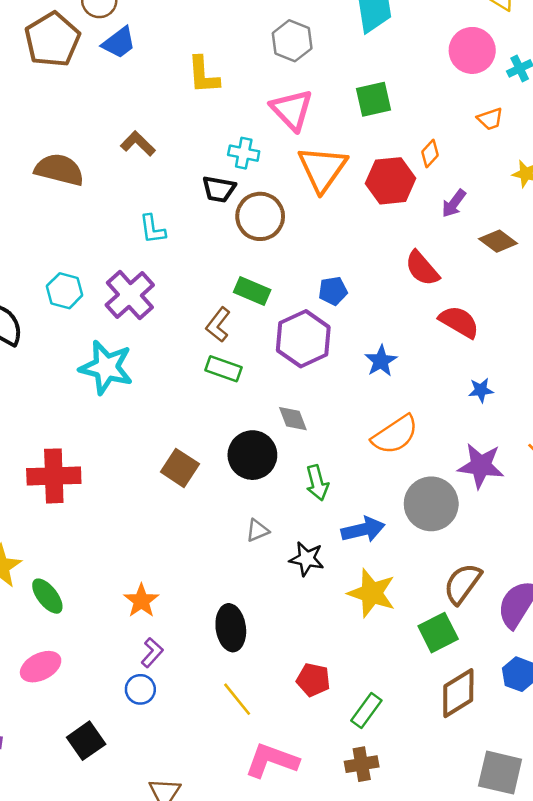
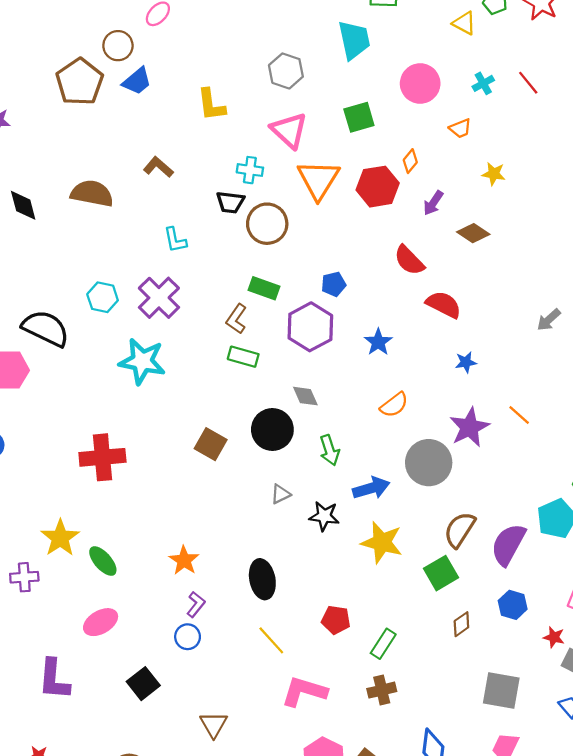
pink circle: (472, 50) -> (420, 84), moved
orange semicircle: (395, 435) -> (394, 405), size x0.7
purple star: (481, 466) -> (469, 427), turned -30
brown diamond: (458, 693) -> (461, 624), size x0.6

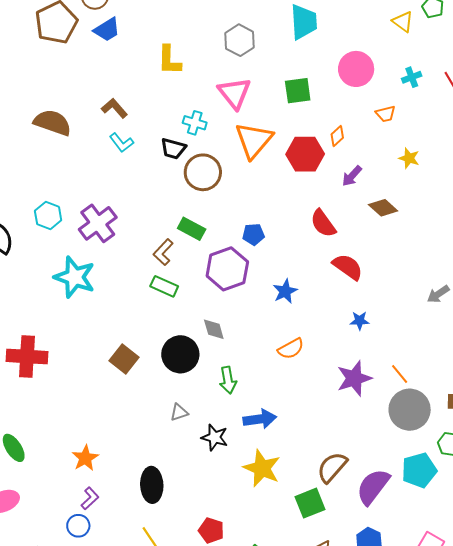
cyan L-shape: (175, 240) -> (121, 143), moved, turned -35
gray circle: (429, 463) -> (410, 410), moved

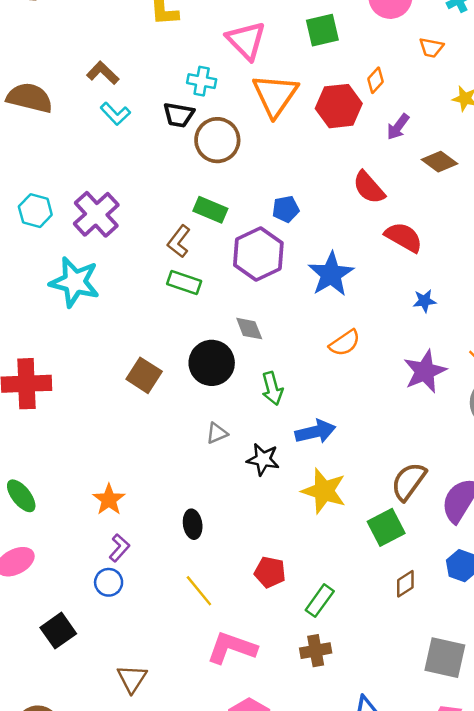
orange trapezoid: (386, 114) -> (431, 48), turned 30
blue star: (285, 291) -> (331, 274), size x1.5
black ellipse: (152, 485) -> (193, 524), size x0.7

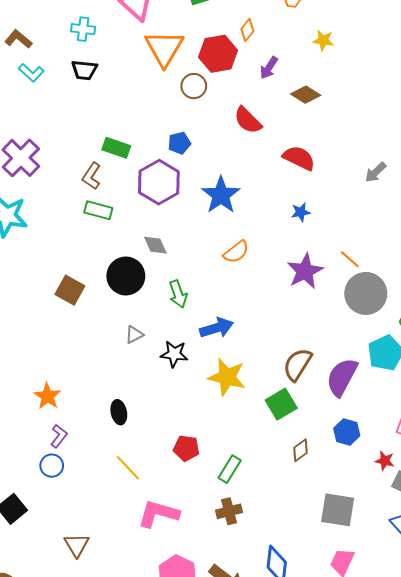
cyan cross: (202, 81) -> (83, 29), moved
brown circle: (217, 140) -> (194, 86), moved, size x0.7
red semicircle: (404, 237) -> (299, 158), moved

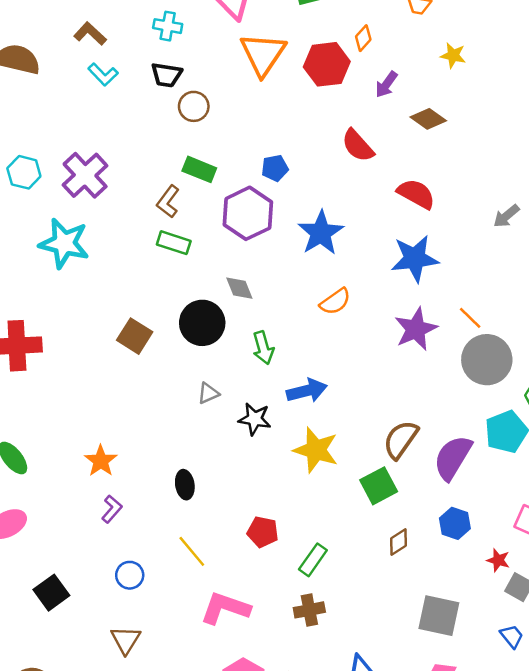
brown circle: (194, 86) -> (194, 106), moved
blue star: (301, 212) -> (415, 259), size x2.0
blue circle: (52, 466) -> (130, 575), moved

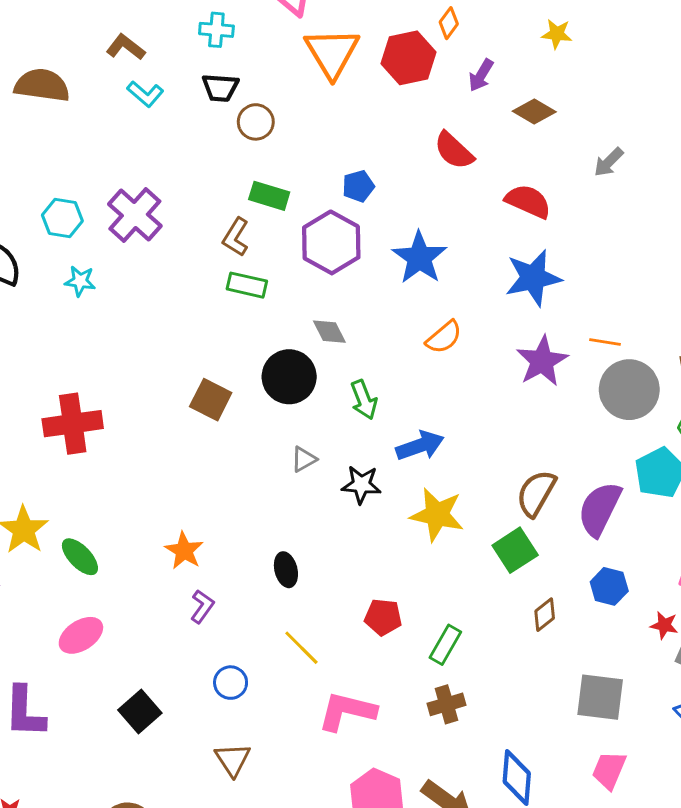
gray arrow: (506, 216) -> (609, 162), moved
cyan star: (64, 243) -> (80, 281), moved, size x0.5
orange line: (470, 318) -> (605, 342), turned -30

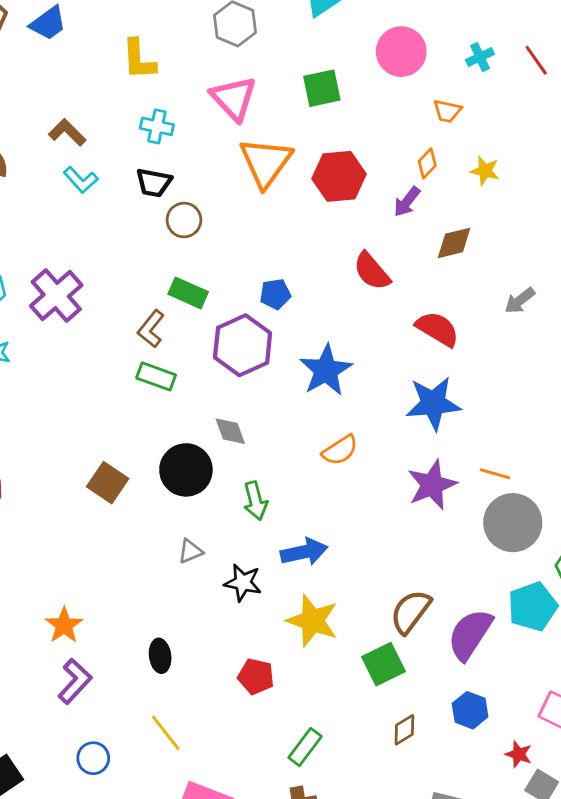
orange diamond: (449, 23) -> (427, 163), moved
brown diamond: (534, 111) -> (454, 243), turned -51
purple L-shape: (202, 606) -> (75, 681), size x1.4
red pentagon: (383, 617) -> (256, 676), moved

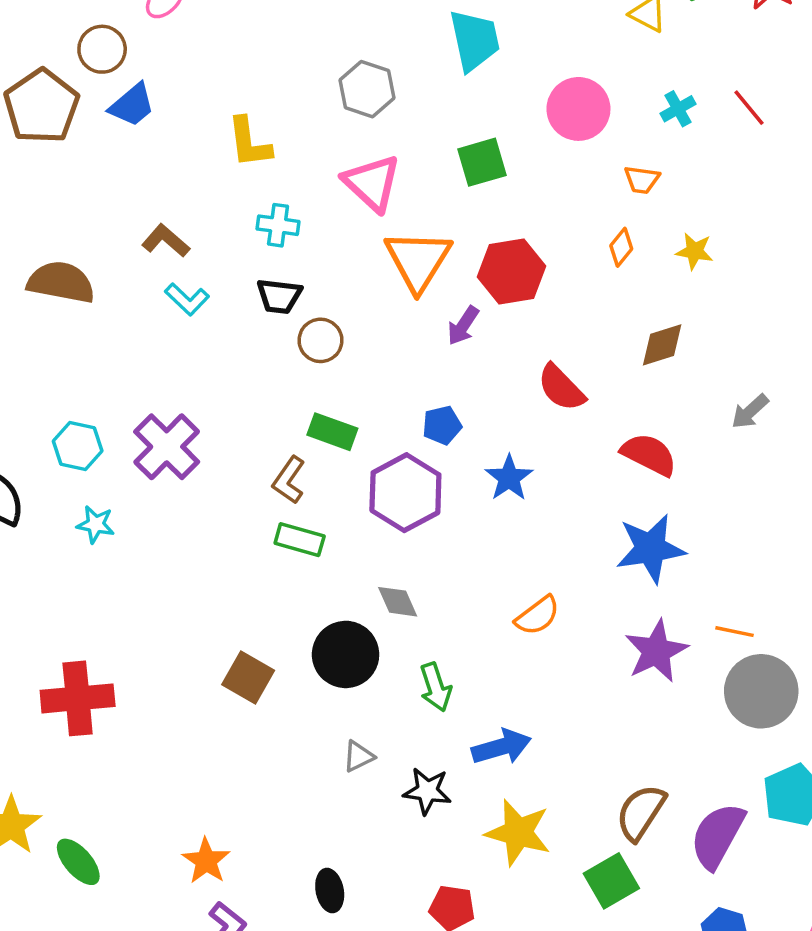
purple arrow: (407, 202) -> (463, 326), moved
blue star: (326, 370) -> (509, 478), moved, size x0.7

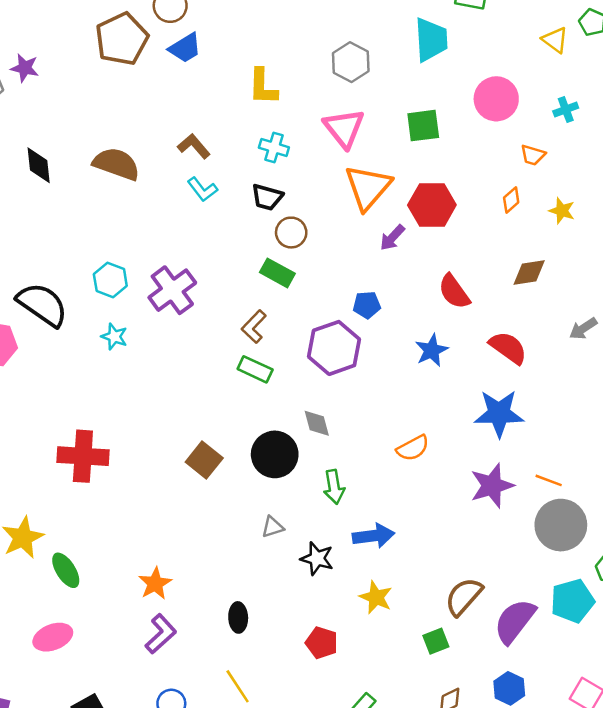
green rectangle: (332, 432) -> (277, 273), moved
blue star: (509, 478) -> (432, 350), moved
yellow star: (518, 832) -> (376, 597), size x0.7
green square: (611, 881) -> (436, 641), size x0.7

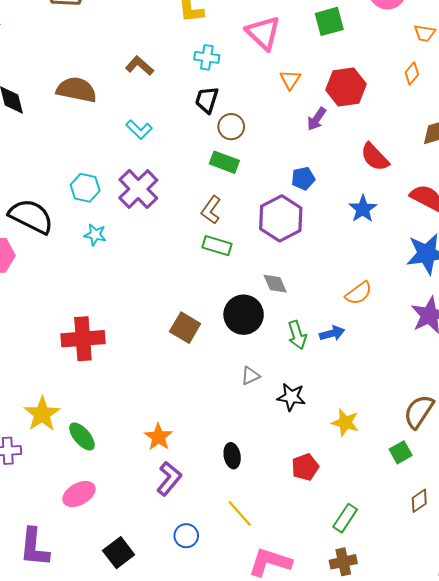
orange triangle: (368, 187) -> (290, 80), size x0.5
cyan L-shape: (202, 189) -> (139, 129), moved
black trapezoid: (267, 197) -> (207, 100), turned 100
blue arrow: (374, 536) -> (332, 333), moved, size x0.7
red pentagon: (322, 643) -> (305, 467), turned -30

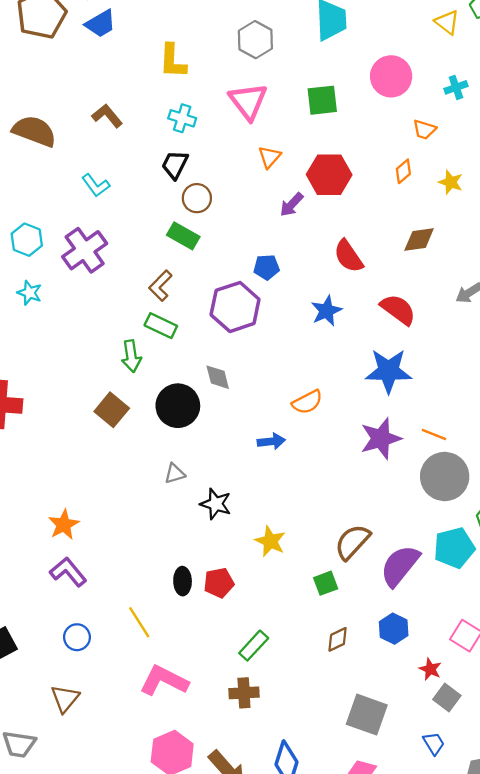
green arrow: (297, 335) -> (131, 356), moved
black ellipse: (232, 456) -> (183, 581), moved
purple L-shape: (169, 479) -> (68, 572), turned -88

